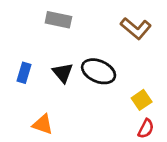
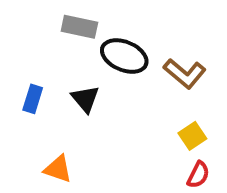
brown L-shape: (136, 28) -> (185, 74), moved
black ellipse: (99, 71) -> (124, 56), moved

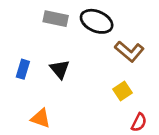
black ellipse: (124, 56) -> (97, 21), moved
yellow square: (192, 136) -> (123, 91), moved

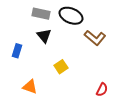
black triangle: (60, 69) -> (44, 36), moved
yellow square: (123, 91) -> (61, 67), moved

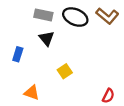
brown L-shape: (95, 38) -> (107, 16), moved

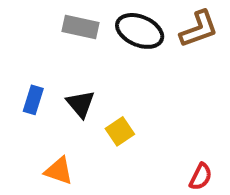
brown L-shape: (107, 16) -> (199, 29), turned -60
black triangle: (47, 38) -> (81, 104), moved

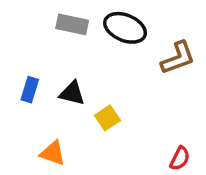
brown L-shape: (199, 29) -> (178, 58), moved
black triangle: (81, 104) -> (72, 93), turned -36

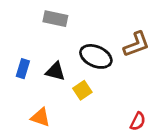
black ellipse: (125, 28) -> (96, 56), moved

